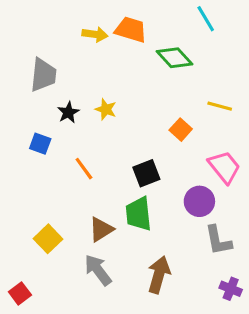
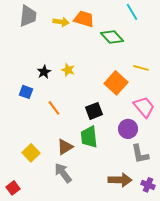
gray trapezoid: (43, 75) -> (28, 16), moved
orange square: (181, 130) -> (116, 83), size x1.6
brown arrow: (159, 275) -> (120, 180), moved, turned 75

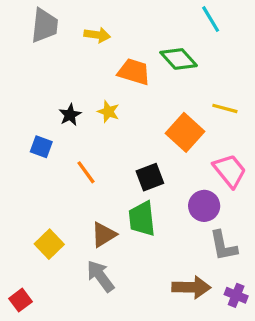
orange trapezoid: (84, 19) -> (134, 72), moved

